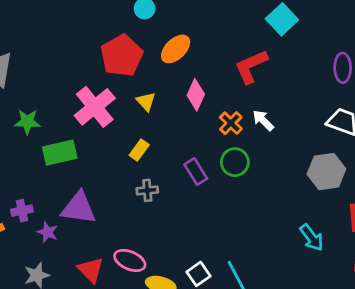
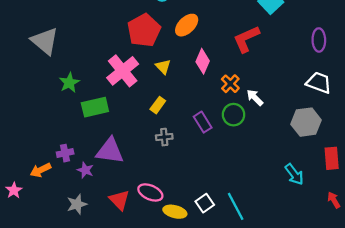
white arrow: (263, 120) -> (255, 98), moved
green star: (27, 122) -> (69, 83), turned -30

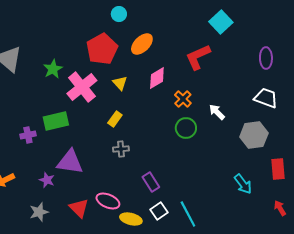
pink diamond: (203, 61) -> (157, 78), turned 35
green star: (69, 83) -> (53, 69), moved
white arrow: (255, 98) -> (217, 112), moved
purple rectangle: (203, 122) -> (151, 182), moved
purple cross: (65, 153) -> (28, 135), moved

